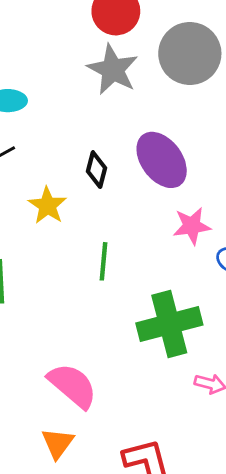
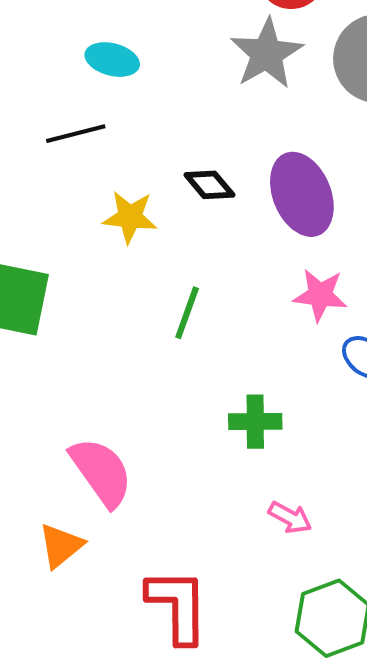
black diamond: (97, 170) -> (209, 185), turned -69
yellow star: (48, 206) -> (130, 217), turned 30
green cross: (169, 324) -> (255, 422), size x0.6

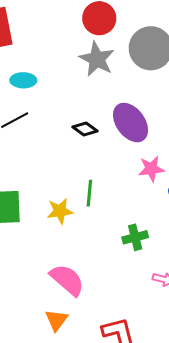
yellow star: (130, 217) -> (60, 211), moved

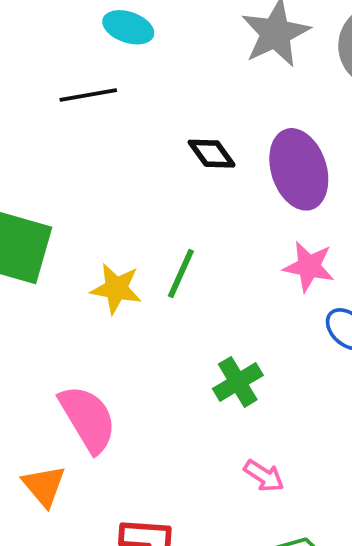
green cross: (135, 237) -> (238, 382), turned -35
orange triangle: (56, 320) -> (44, 486), turned -35

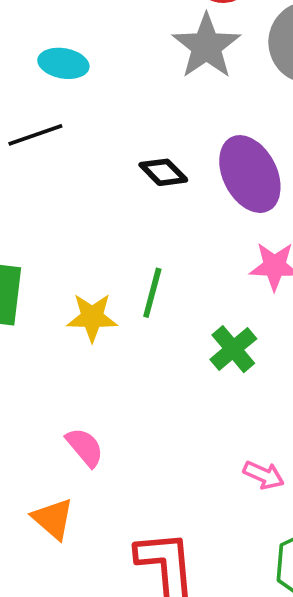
green cross: (238, 382) -> (233, 349), moved
pink semicircle: (88, 419) -> (85, 447), size x0.6

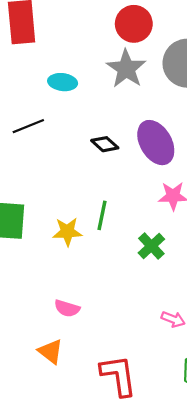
cyan ellipse: (63, 63) -> (63, 82), moved
pink semicircle: (85, 447) -> (67, 308), turned 150

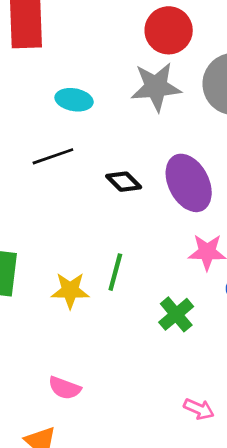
gray star: (126, 69) -> (156, 87), turned 30
black line: (28, 126) -> (53, 156), moved

